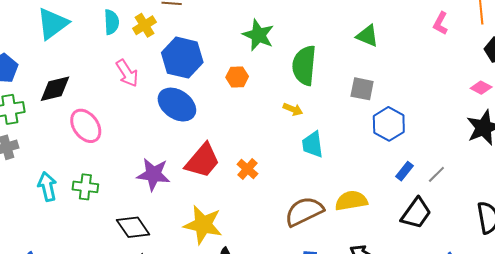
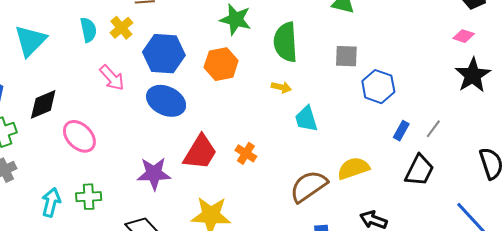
orange hexagon: (237, 77) -> (221, 64), size x1.5
cyan arrow: (47, 187) -> (51, 202), turned 36

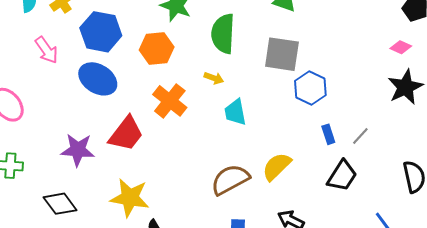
gray square: (346, 56) -> (282, 54), size x1.5
blue rectangle: (401, 131) -> (328, 134), turned -54
orange cross: (246, 153) -> (170, 101), moved, size x1.6
yellow semicircle: (353, 168) -> (277, 167), turned -32

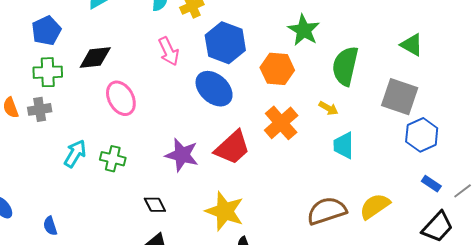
blue rectangle: (328, 134) -> (431, 184), turned -48
black diamond: (60, 204) -> (155, 205), size x0.7

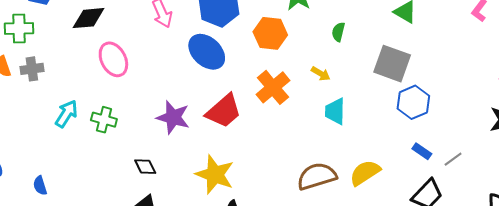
green semicircle: (345, 66) -> (338, 32), size x0.5
green cross: (48, 72) -> (19, 28), moved

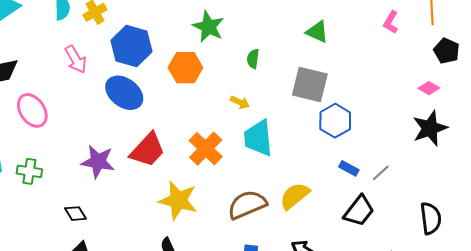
orange cross: (273, 87) -> (206, 149), moved
cyan trapezoid: (335, 111) -> (258, 138), size x1.4
yellow star: (215, 174) -> (178, 200), moved

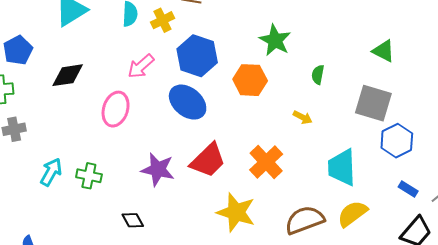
pink arrow: (76, 59) -> (141, 66), turned 76
pink ellipse: (32, 110) -> (116, 109), moved, turned 48
cyan trapezoid: (258, 138) -> (342, 167), moved

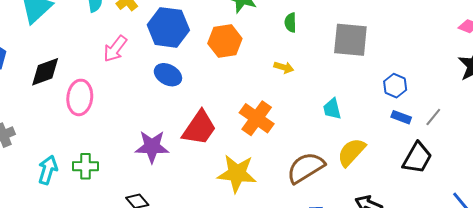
blue ellipse: (188, 102) -> (168, 75), size x0.7
pink ellipse: (116, 109) -> (80, 97), moved
blue hexagon: (397, 141) -> (395, 86), moved, size x0.7
cyan trapezoid: (342, 167) -> (332, 109), size x0.6

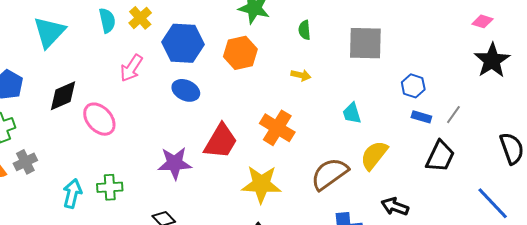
pink ellipse: (80, 97) -> (99, 119), turned -44

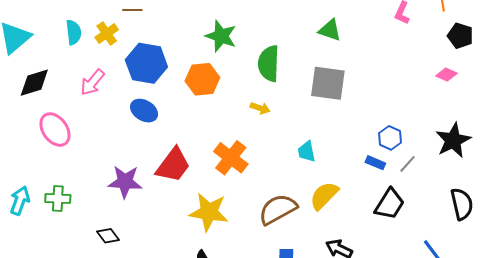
green semicircle: (304, 30) -> (269, 64), size x1.8
black star: (492, 60) -> (453, 140), moved
blue hexagon: (413, 86) -> (390, 138), moved
black diamond: (63, 96) -> (34, 83), moved

